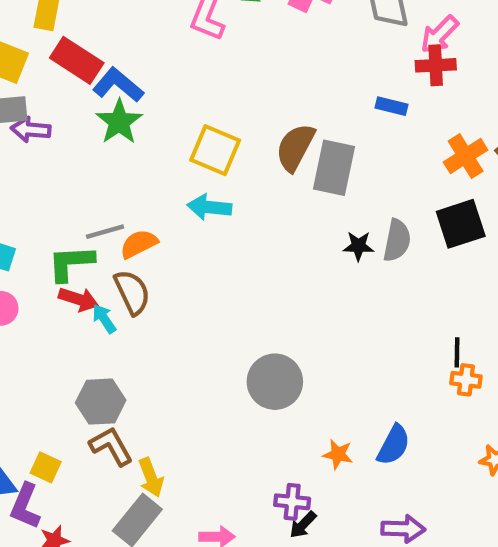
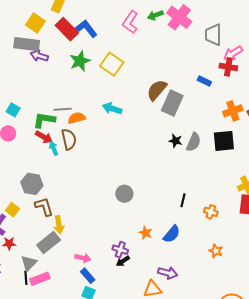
blue L-shape: (118, 85) -> (86, 29), moved
yellow square: (215, 150) -> (112, 64), moved
black line: (457, 352) -> (183, 200), moved
gray circle: (275, 382) -> (124, 194), size x0.7
gray hexagon: (101, 402) -> (32, 184), moved

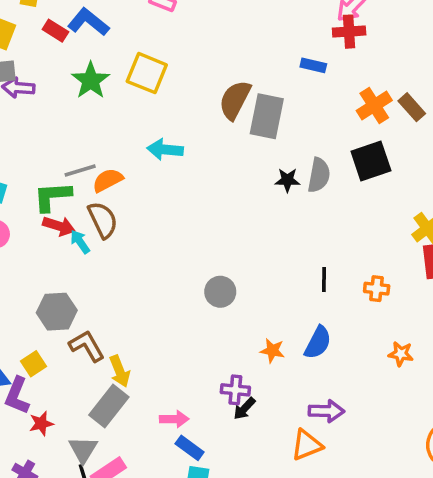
red rectangle: (67, 29) -> (55, 31), size x0.6
yellow square: (12, 210) -> (33, 364), turned 32

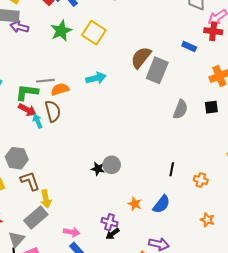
cyan arrow: (165, 150) -> (96, 78), turned 150
black square: (371, 161) -> (211, 107), size x0.6
black star: (287, 180) -> (98, 169), moved

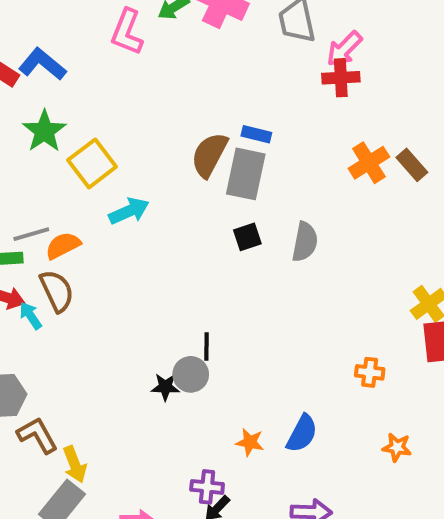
yellow square: (94, 33) -> (92, 163), moved, turned 30
blue rectangle: (189, 47) -> (256, 134), moved
black square: (211, 107) -> (247, 237), moved
black line: (172, 169) -> (206, 346), moved

